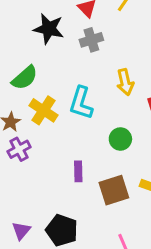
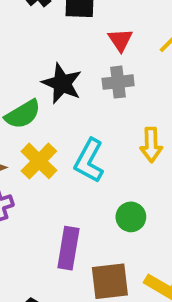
black star: (49, 29) -> (62, 83), moved
purple rectangle: (78, 171) -> (68, 248), size x1.5

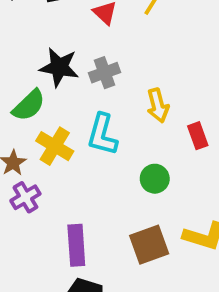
gray cross: (118, 82) -> (105, 73), moved
purple rectangle: (68, 248) -> (76, 245), moved

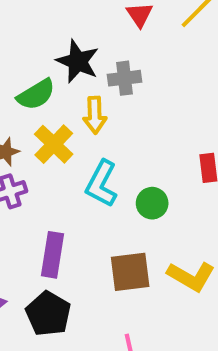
yellow arrow: (158, 105) -> (95, 115), moved
cyan L-shape: (102, 135) -> (101, 184), moved

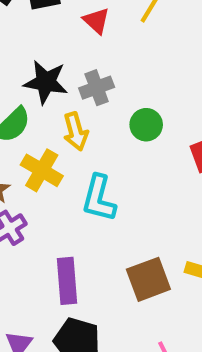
green circle: (152, 203) -> (146, 125), moved

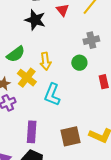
black star: (46, 82) -> (35, 20), moved
gray cross: (97, 88) -> (91, 40), moved

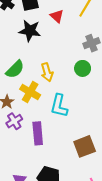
purple rectangle: (32, 132) -> (38, 133), moved

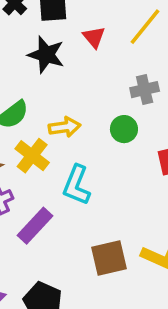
yellow arrow: (47, 72) -> (65, 127), turned -90
purple rectangle: (38, 133) -> (35, 226), turned 40

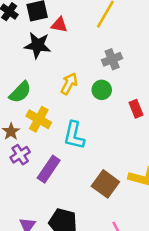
red triangle: (94, 37) -> (59, 25), moved, turned -30
yellow arrow: (65, 127) -> (69, 84), moved, turned -45
brown square: (109, 258) -> (105, 184), turned -32

